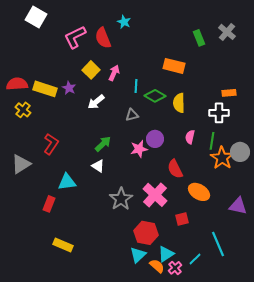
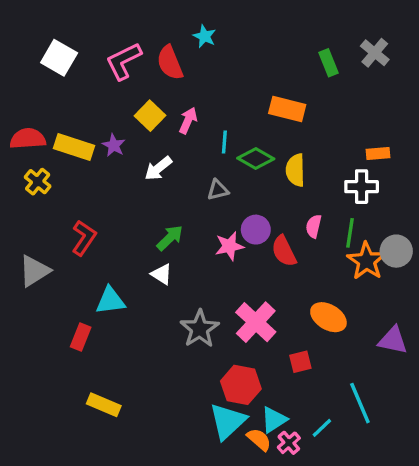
white square: (36, 17) -> (59, 58), moved
red semicircle: (175, 169) -> (284, 251), moved
cyan triangle: (138, 255) -> (228, 421), size x1.4

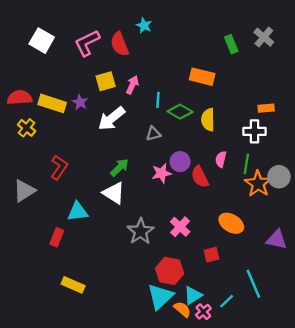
yellow square: (150, 116) -> (106, 81), turned 30
white arrow: (158, 168) -> (111, 119), size x1.4
white triangle: (162, 274) -> (114, 193), size x1.5
pink cross: (256, 322) -> (180, 227), size x0.7

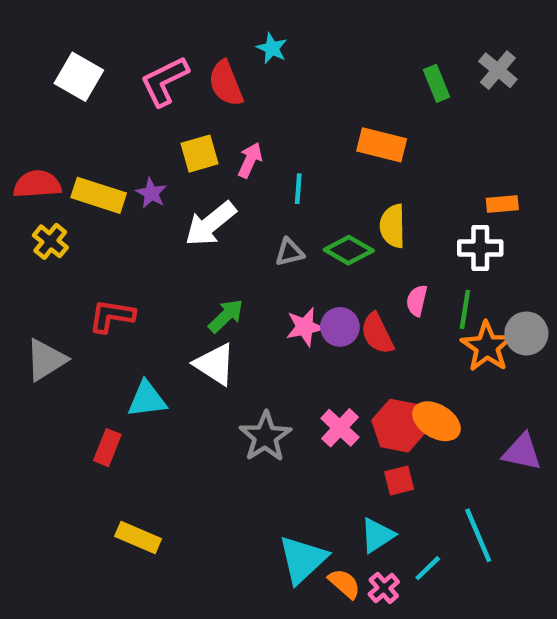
green diamond: (180, 112) -> (349, 250), moved
purple circle: (180, 162) -> (340, 327), moved
red L-shape: (59, 167) -> (112, 316), turned -115
red hexagon: (170, 271) -> (399, 426), moved
cyan triangle: (193, 295) -> (377, 535), moved

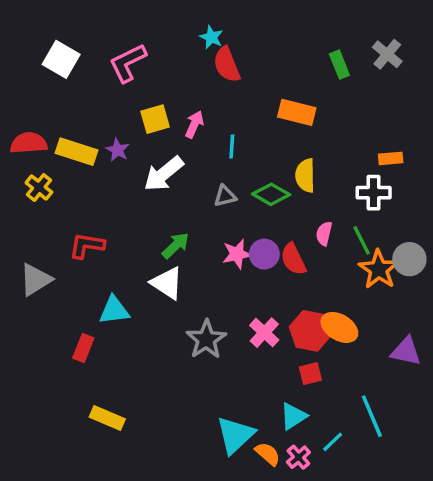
red semicircle: (226, 83) -> (227, 65), moved
green line: (465, 309) -> (362, 240), turned -36

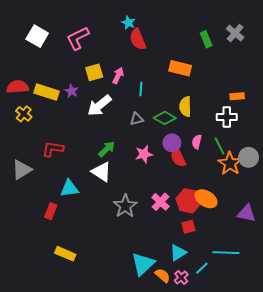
purple circle: (264, 254) -> (172, 143), moved
cyan line: (372, 416) -> (226, 253), turned -65

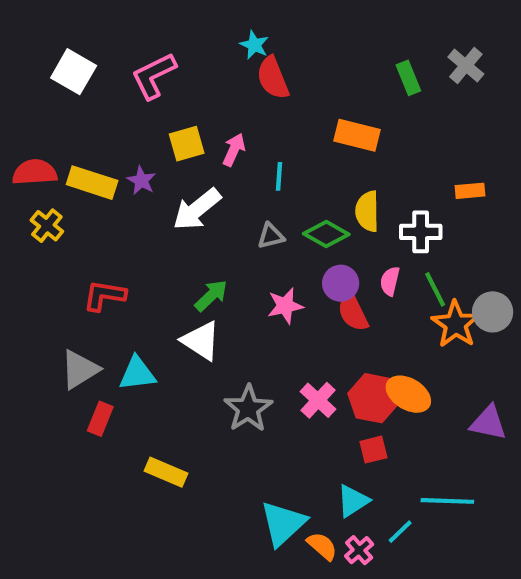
white cross: (227, 117) -> (421, 232), moved
gray triangle: (22, 170) -> (80, 369), moved
yellow rectangle: (65, 254) -> (166, 472), moved

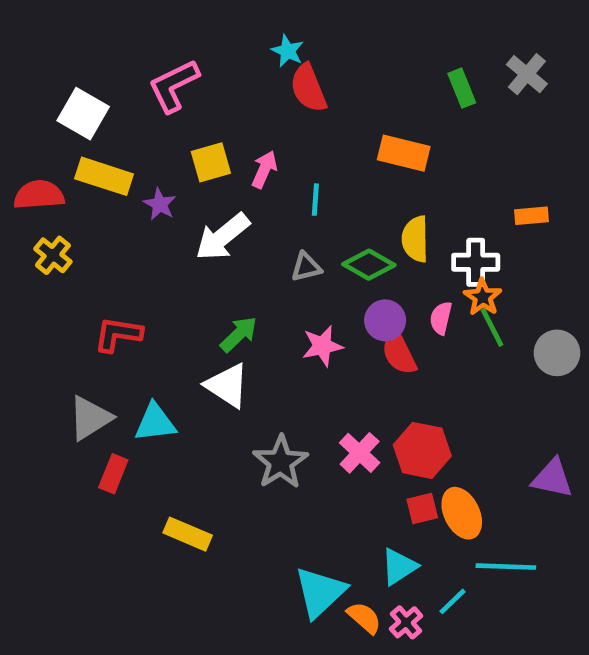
white square: (74, 72) -> (83, 114), moved
yellow rectangle: (92, 183) -> (104, 176), moved
orange star: (456, 324) -> (483, 297), moved, size x0.7
orange ellipse: (408, 394) -> (462, 513), moved, turned 33

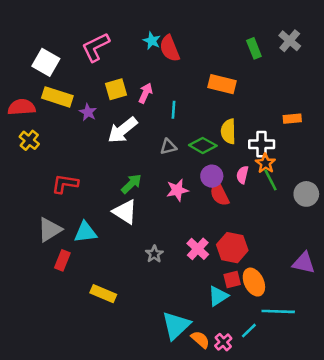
cyan star: (288, 51) -> (152, 41), moved
gray star: (281, 462) -> (154, 254), size x0.6
cyan triangle: (399, 567) -> (218, 296), moved

